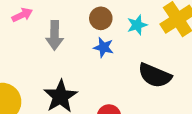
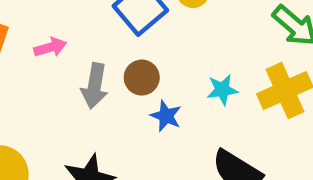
brown circle: (101, 18) -> (142, 78), moved

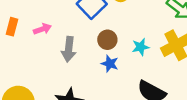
brown circle: (142, 78) -> (107, 40), moved

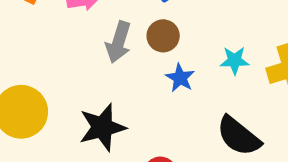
brown circle: (107, 40) -> (163, 36), moved

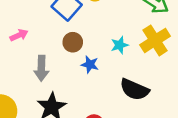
gray arrow: (118, 42) -> (41, 68), moved

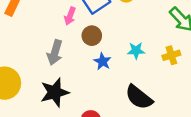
pink arrow: (19, 35) -> (70, 16), moved, turned 120
yellow cross: (155, 40) -> (171, 55), size x0.6

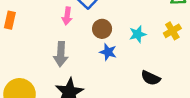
brown circle: (92, 36) -> (102, 29), moved
black semicircle: (139, 97) -> (151, 78), size x0.7

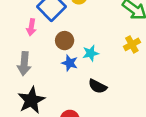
cyan star: (138, 34) -> (91, 53), moved
black semicircle: (151, 78) -> (98, 86), moved

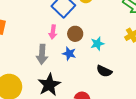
pink arrow: (31, 27) -> (53, 32), moved
blue star: (70, 63) -> (69, 54), moved

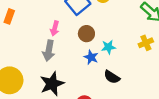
pink arrow: (53, 32) -> (55, 28), moved
blue star: (69, 54) -> (91, 57), moved

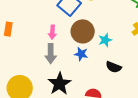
brown circle: (86, 34) -> (83, 31), size x1.5
blue star: (91, 57) -> (81, 54), moved

